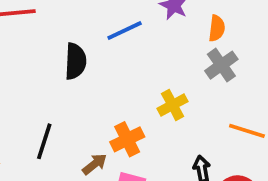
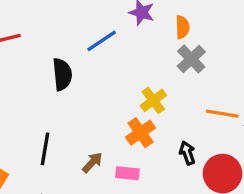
orange cross: (127, 139) -> (141, 133), moved

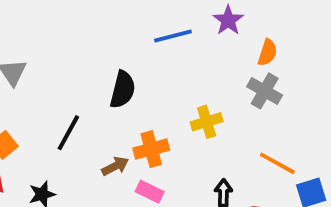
gray cross: (191, 59) -> (265, 91), turned -36
black semicircle: (62, 74) -> (123, 90), moved
orange cross: (141, 133) -> (151, 149), moved

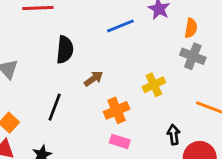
black semicircle: (123, 90) -> (65, 50), moved
brown arrow: (115, 166) -> (94, 79), moved

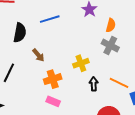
blue line: (120, 26) -> (50, 19), moved
brown arrow: (94, 79) -> (38, 55), turned 80
black arrow: (174, 135) -> (94, 84), moved

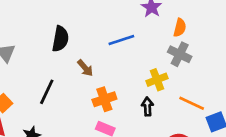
blue line: (50, 19) -> (121, 40), moved
yellow cross: (81, 63) -> (157, 80), moved
black arrow: (94, 84) -> (147, 107), moved

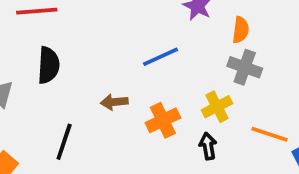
black semicircle: (60, 39) -> (48, 65), moved
brown arrow: (85, 68) -> (114, 102), turned 132
orange cross: (104, 99) -> (163, 120), moved

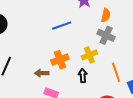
brown arrow: (114, 102) -> (42, 73), moved
orange line: (270, 134) -> (116, 72), turned 48

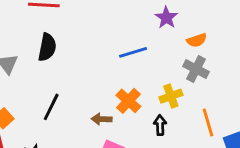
orange semicircle: (106, 15) -> (197, 40), turned 56
orange cross: (60, 60) -> (128, 101), turned -30

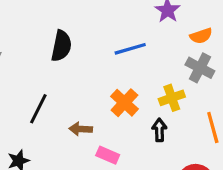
black semicircle: (47, 47) -> (61, 46), moved
brown arrow: (102, 119) -> (81, 129), moved

